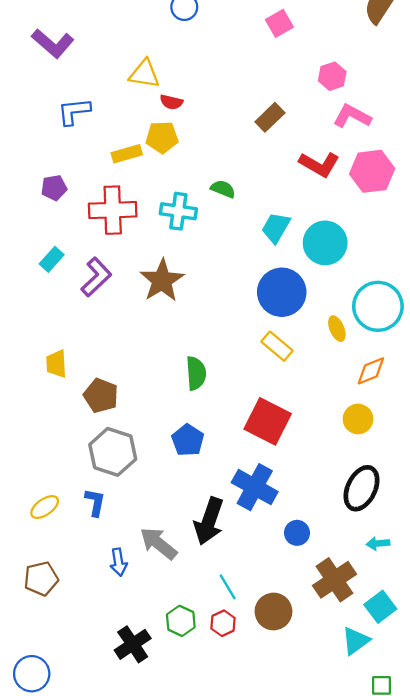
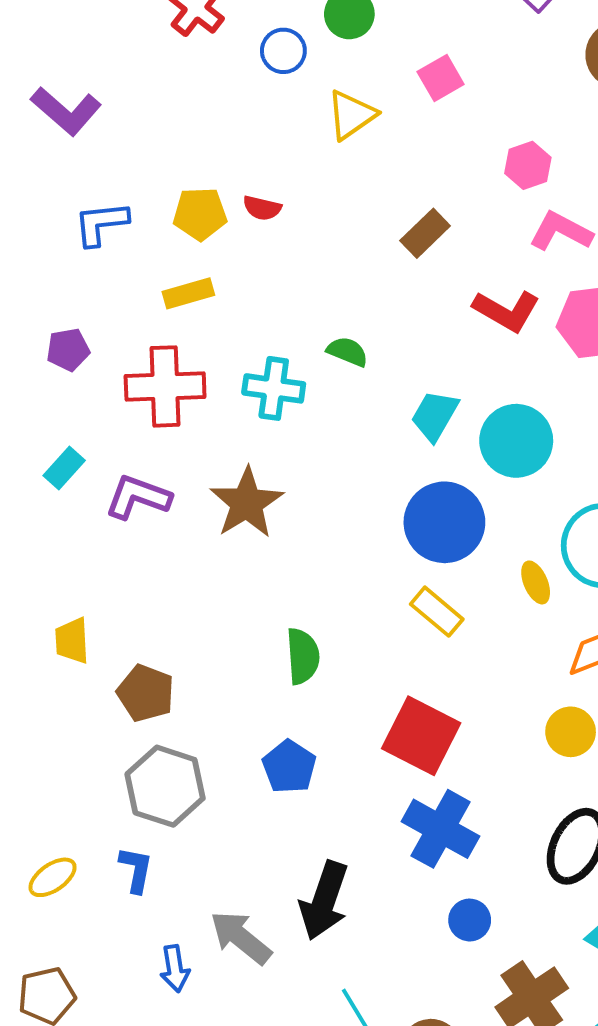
yellow triangle: (144, 74) -> (351, 115), moved, turned -44
yellow pentagon: (162, 137) -> (200, 214), moved
purple L-shape: (96, 277) -> (138, 497), turned -117
blue cross: (255, 487) -> (441, 829), moved

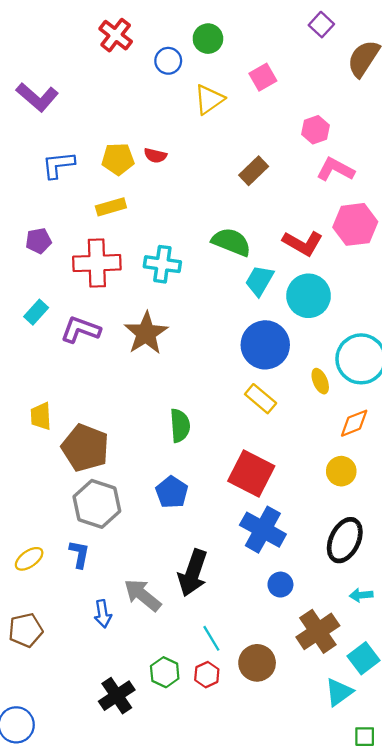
red L-shape: (507, 311) -> (303, 243), moved
green semicircle: (347, 352) -> (231, 242), moved, size x1.6
brown pentagon: (146, 693) -> (85, 448), size x1.4

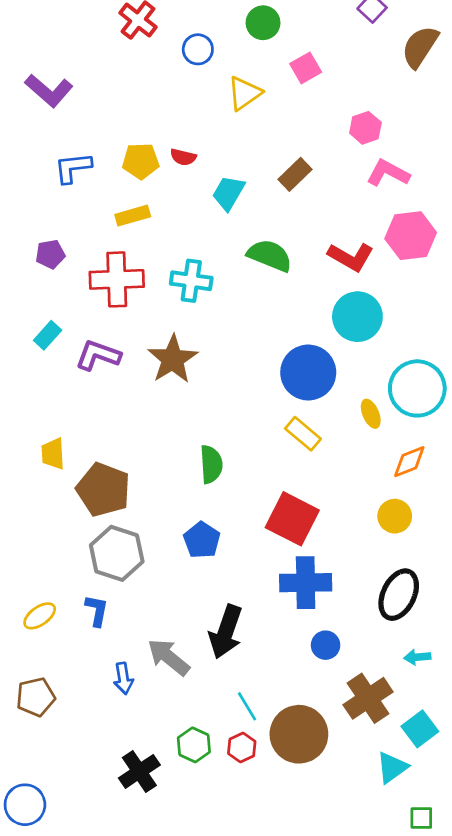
green circle: (208, 39) -> (263, 23), moved
cyan trapezoid: (259, 281) -> (228, 193), moved
blue cross: (263, 530) -> (306, 583), turned -30
brown circle: (257, 663) -> (299, 734), size x1.4

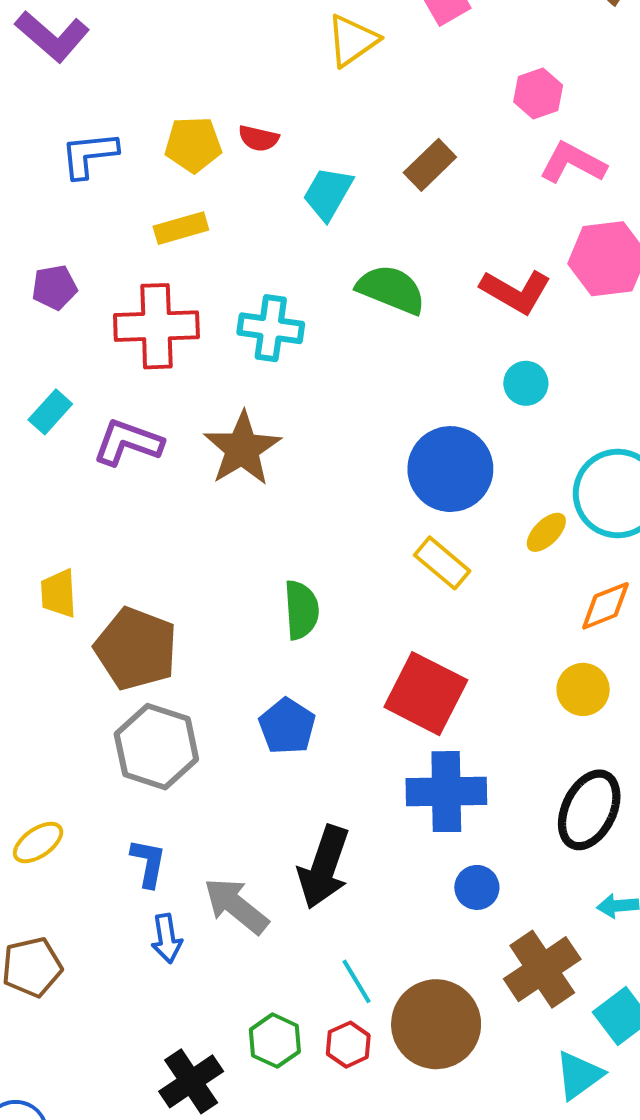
cyan circle: (357, 317) -> (526, 383), size x0.6
yellow ellipse: (371, 414) -> (546, 532), turned 68
blue L-shape: (97, 611) -> (148, 863), moved

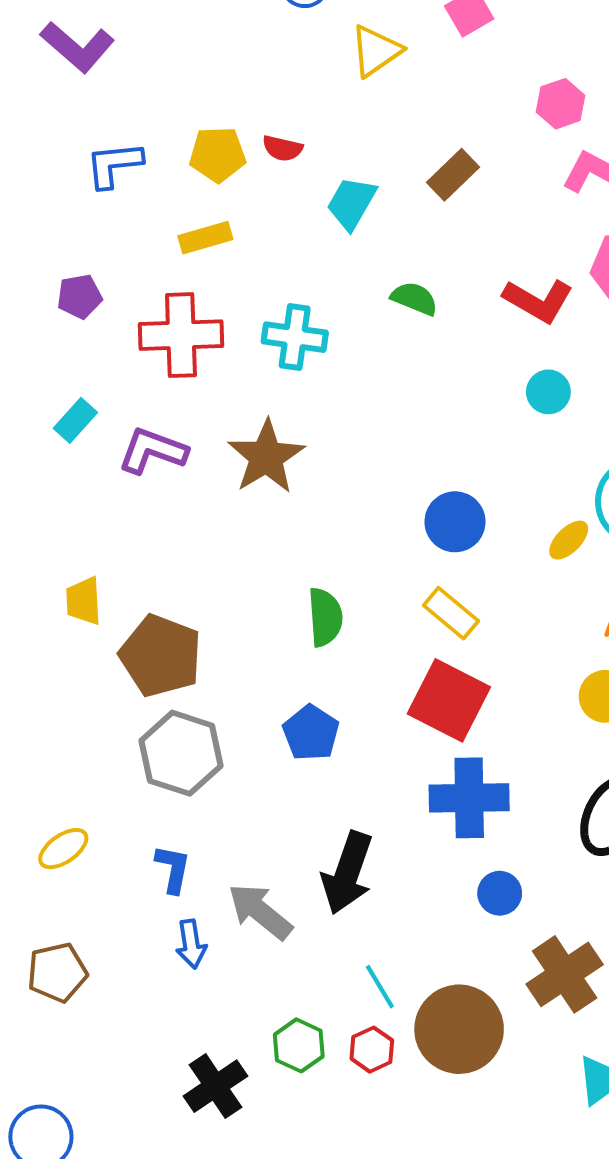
green semicircle: (391, 289) -> (414, 299), size x0.7
blue circle: (450, 469) -> (455, 522), moved, size x0.7
yellow rectangle: (442, 563) -> (451, 613), moved

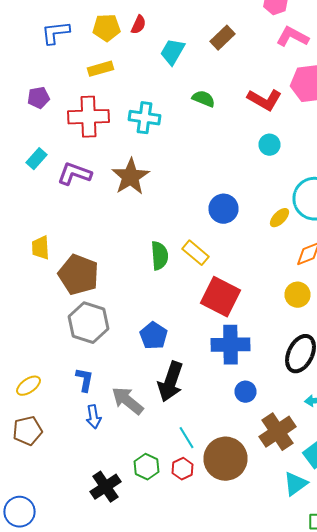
red semicircle: (282, 148) -> (138, 25), turned -78
yellow rectangle: (451, 613) -> (196, 253), moved
blue pentagon: (311, 733) -> (154, 336), moved
yellow ellipse: (63, 849) -> (28, 386), moved

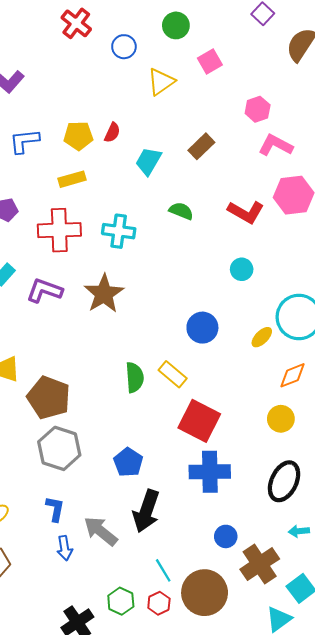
cyan circle: (270, 145) -> (242, 269), moved
blue circle: (246, 392) -> (226, 536), moved

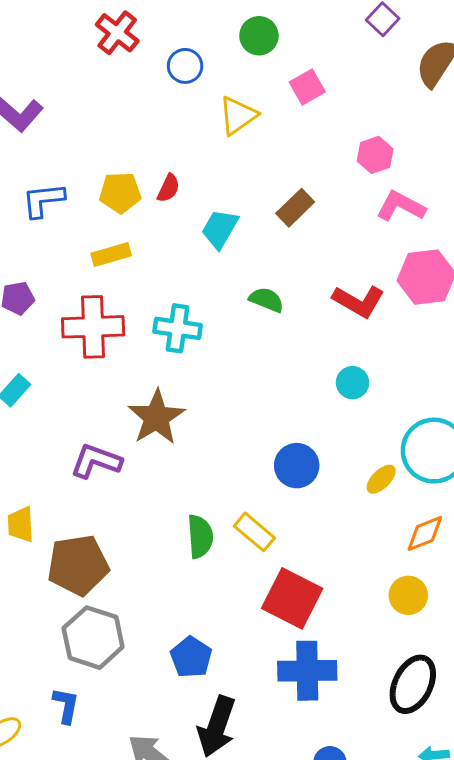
purple L-shape: (44, 290) -> (96, 461), moved
brown pentagon: (49, 398) -> (78, 565), turned -30
blue L-shape: (55, 509) -> (66, 705), moved

